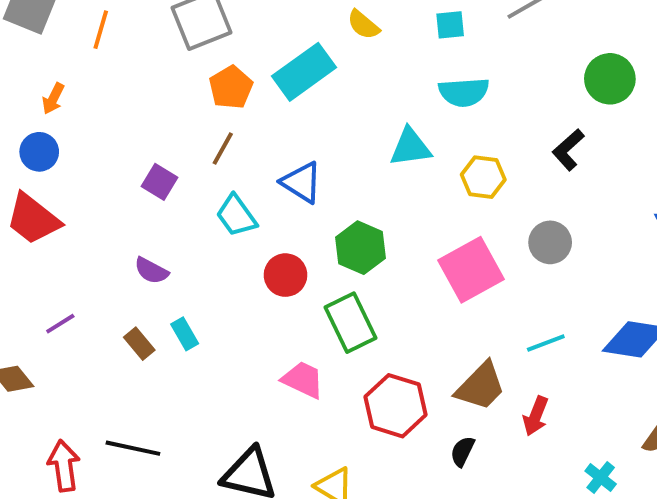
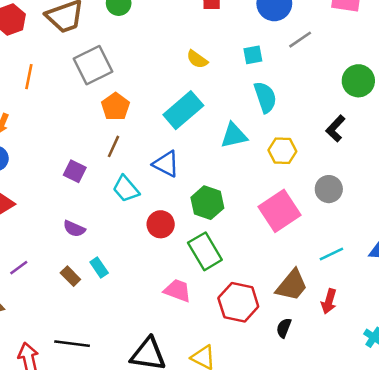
cyan rectangle: (304, 72) -> (183, 110), moved
cyan semicircle: (464, 92) -> (265, 97), turned -100

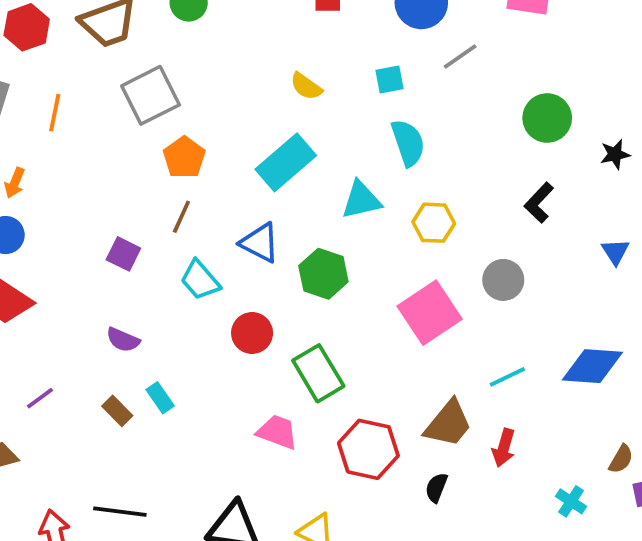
black L-shape: (335, 129) -> (539, 203), moved
green hexagon: (207, 203) -> (323, 274), moved

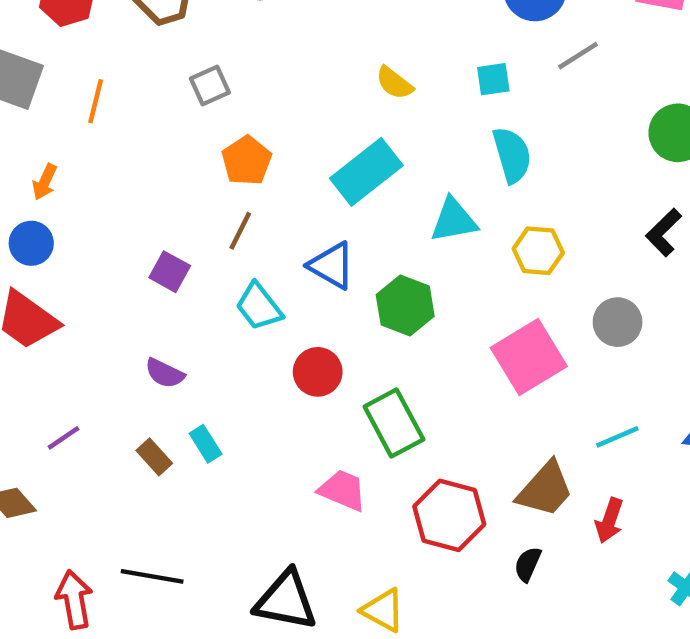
gray square: (151, 95) -> (210, 86), size x0.6

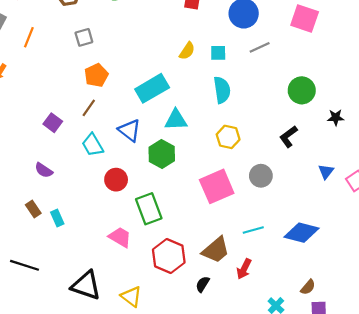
yellow semicircle: (394, 83) -> (187, 51), moved, turned -102
cyan triangle: (454, 220) -> (176, 120), moved
cyan rectangle: (206, 444) -> (57, 218), moved

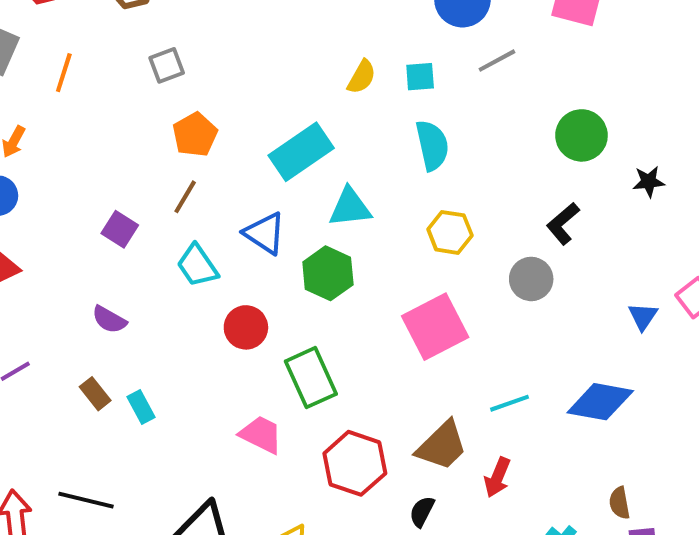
blue triangle: (326, 171) -> (643, 316), moved
gray circle: (261, 176) -> (531, 279), moved
brown semicircle: (308, 287) -> (620, 503), turned 133

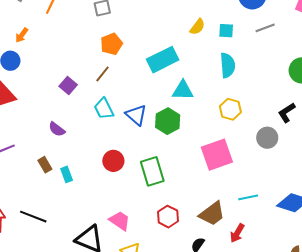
blue triangle: (265, 233) -> (136, 115), moved
red circle: (246, 327) -> (113, 161), moved
pink trapezoid: (261, 435) -> (120, 221), moved
red hexagon: (355, 463) -> (168, 217), size x0.7

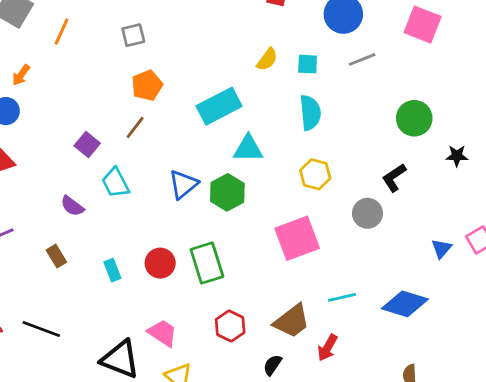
cyan trapezoid: (104, 109) -> (115, 183), moved
blue triangle: (136, 115) -> (183, 184), turned 40
red circle: (113, 161) -> (160, 263), moved
cyan rectangle: (67, 174) -> (112, 270), moved

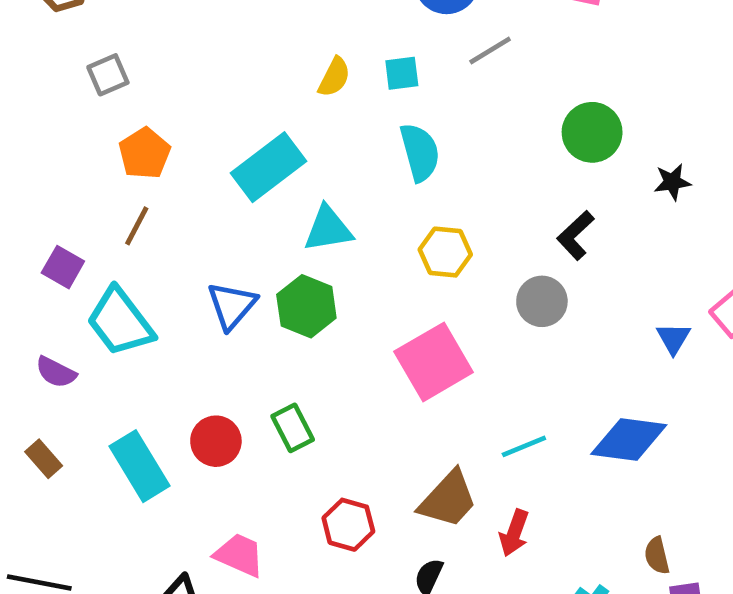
cyan trapezoid: (115, 183) -> (120, 322), size x1.4
green rectangle: (207, 263) -> (293, 428), size x0.7
cyan rectangle: (112, 270) -> (139, 466), size x1.8

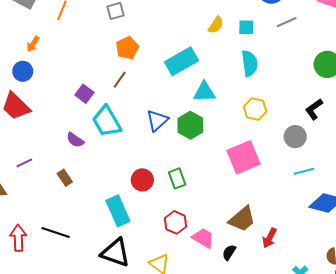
cyan line: (524, 446) -> (304, 171), moved
cyan rectangle: (139, 466) -> (118, 211), moved
red hexagon: (348, 525) -> (176, 222), moved
pink trapezoid: (239, 555) -> (203, 238), moved

